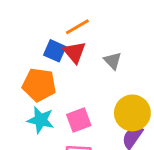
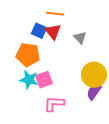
orange line: (77, 27) -> (55, 14), turned 36
pink square: (79, 120) -> (44, 80), moved

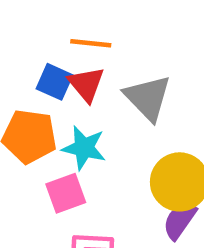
gray triangle: (80, 38) -> (148, 98), size x1.6
cyan star: (29, 80) -> (84, 148), moved

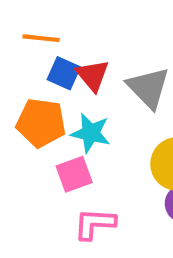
orange line: (91, 43) -> (41, 38), moved

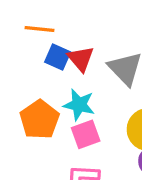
orange pentagon: (41, 123) -> (40, 120), moved, turned 30
pink square: (74, 174) -> (86, 134), moved

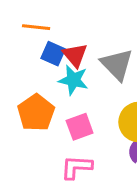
cyan star: (79, 105) -> (73, 80), moved

